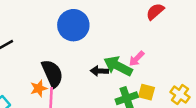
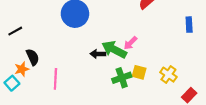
black semicircle: (52, 74) -> (33, 57), moved, size x0.7
orange star: (39, 88) -> (22, 69), moved

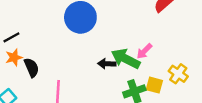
orange star: (22, 69) -> (14, 57), moved
yellow cross: (168, 75) -> (178, 74), moved

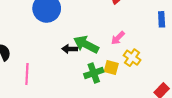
pink arrow: (144, 51) -> (118, 38), moved

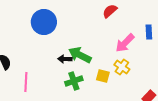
pink arrow: (118, 38) -> (125, 43), moved, size x1.5
green cross: (94, 73) -> (74, 81), moved

